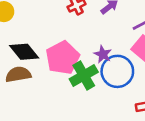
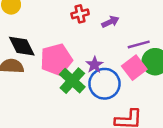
green cross: (84, 76) -> (72, 81), turned -30

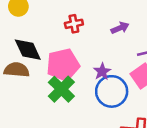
red cross: (80, 14) -> (74, 24), moved
green cross: (72, 81) -> (61, 89), moved

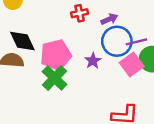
red cross: (74, 24) -> (80, 13), moved
blue circle: (112, 91) -> (117, 41), moved

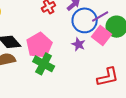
purple star: (93, 61) -> (78, 44), moved

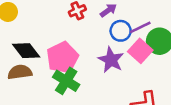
blue circle: (85, 20) -> (121, 31), size x0.7
purple star: (78, 44) -> (111, 60), size x1.5

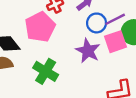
pink square: (140, 51) -> (116, 42), turned 30
pink pentagon: (62, 57) -> (40, 27), moved

